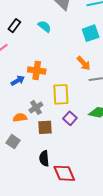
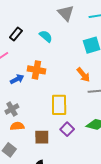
orange cross: (37, 70) -> (36, 70), moved
blue arrow: (18, 81) -> (17, 79), moved
gray cross: (36, 107) -> (12, 109), moved

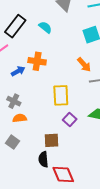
black rectangle: (16, 34) -> (15, 26), size x1.6
gray cross: (12, 109) -> (14, 101), turned -32
brown square: (42, 137) -> (52, 140), moved

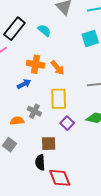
orange arrow: (84, 65) -> (57, 68), moved
blue arrow: (18, 71) -> (24, 84), moved
gray cross: (14, 101) -> (34, 111), moved

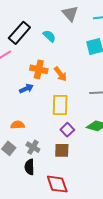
gray cross: (34, 111) -> (33, 147), moved
brown square: (49, 144) -> (62, 150), moved
black semicircle: (40, 162) -> (29, 167), moved

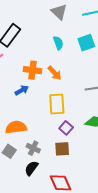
cyan semicircle: (49, 36) -> (58, 43), moved, turned 32
orange semicircle: (18, 125) -> (16, 127), size x1.5
black semicircle: (29, 167) -> (31, 168), turned 42

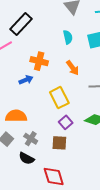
orange arrow: (55, 73) -> (73, 68), moved
yellow rectangle: (57, 104) -> (59, 98), turned -30
black semicircle: (31, 168) -> (27, 158), turned -105

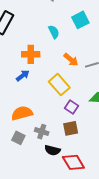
cyan semicircle: (68, 37) -> (54, 32), moved
orange arrow: (73, 68) -> (71, 60), moved
black semicircle: (27, 158) -> (52, 150), moved

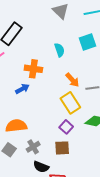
yellow rectangle: (59, 85) -> (70, 103), moved
gray cross: (42, 132) -> (33, 147), turned 32

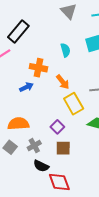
orange arrow: (72, 80) -> (63, 82), moved
purple square: (66, 127) -> (57, 127), moved

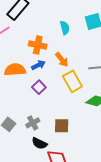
blue arrow: (26, 87) -> (38, 65), moved
orange semicircle: (18, 124) -> (15, 70), moved
purple square: (57, 127) -> (39, 87), moved

